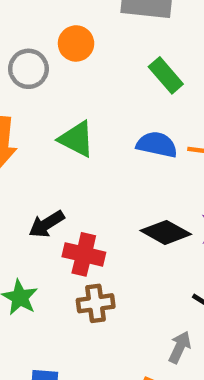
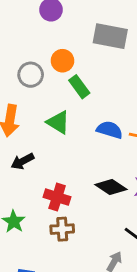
green rectangle: (166, 75) -> (79, 87), moved
black arrow: (47, 224) -> (22, 161), moved

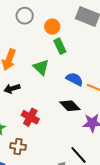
gray circle: (31, 75) -> (25, 16), moved
black diamond: (111, 187) -> (70, 106), moved
brown cross: (62, 229) -> (18, 146), moved

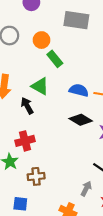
black arrow: (12, 89) -> (27, 106), moved, turned 91
red cross: (30, 117) -> (25, 141), moved, turned -30

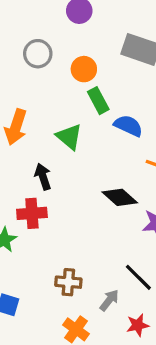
blue semicircle: (79, 90) -> (128, 126), moved
black arrow: (27, 106) -> (43, 177), moved
brown cross: (36, 176) -> (68, 282), moved

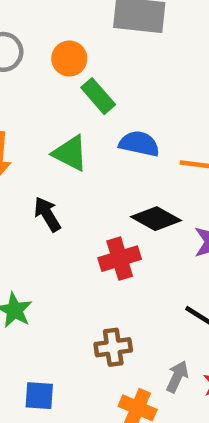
blue semicircle: (128, 126) -> (139, 144), moved
red cross: (32, 213) -> (120, 259), moved
gray arrow: (109, 300) -> (177, 377), moved

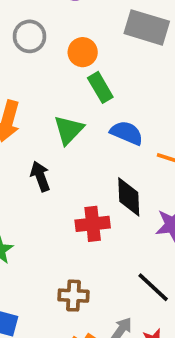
green triangle: (70, 153) -> (69, 130), turned 36
black diamond: (156, 219) -> (129, 197), turned 48

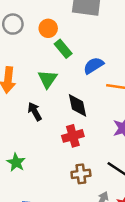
blue semicircle: (127, 133) -> (94, 66), moved, turned -45
black diamond: (129, 197) -> (78, 105), moved
brown cross: (73, 296) -> (81, 174), moved

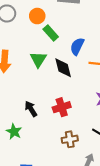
blue semicircle: (94, 66) -> (77, 46), turned -30
black diamond: (78, 105) -> (63, 68), moved
black arrow: (35, 111) -> (31, 109), moved

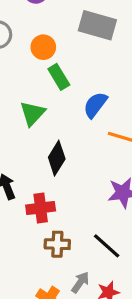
black diamond: (63, 68) -> (57, 158), moved, turned 35
red cross: (62, 107) -> (41, 208), moved

